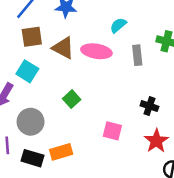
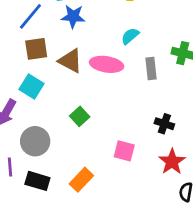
orange rectangle: (61, 152) -> (81, 180), moved, turned -30

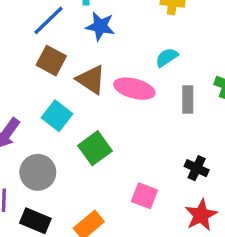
brown square: (36, 49) -> (51, 61), turned 30
cyan square: (31, 86) -> (57, 116), moved
green square: (80, 116) -> (95, 148), size x1.4

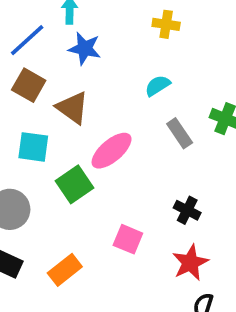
pink ellipse: (134, 89) -> (112, 151), moved, turned -57
gray rectangle: (188, 99) -> (180, 133), turned -36
cyan square: (57, 116) -> (33, 147), turned -32

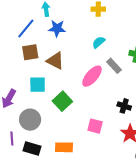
brown square: (29, 85) -> (30, 52), turned -30
pink ellipse: (112, 151) -> (92, 76), moved
orange rectangle: (65, 270) -> (64, 147), turned 48

